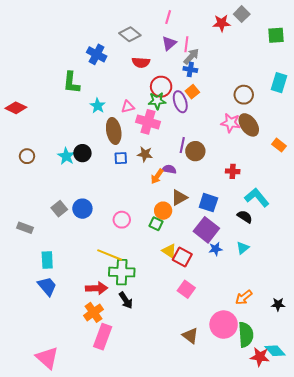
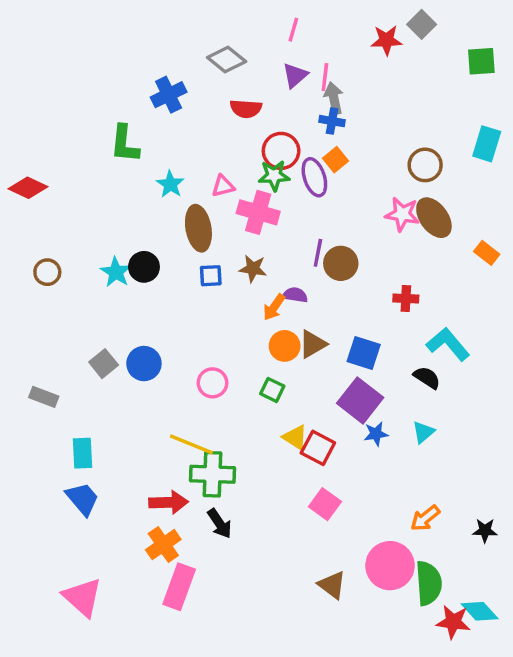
blue cross: (97, 54) -> (169, 95), turned 36
gray arrow: (191, 56) -> (334, 98), turned -54
orange circle: (163, 211) -> (285, 346), moved
pink triangle: (47, 358) -> (82, 597), moved

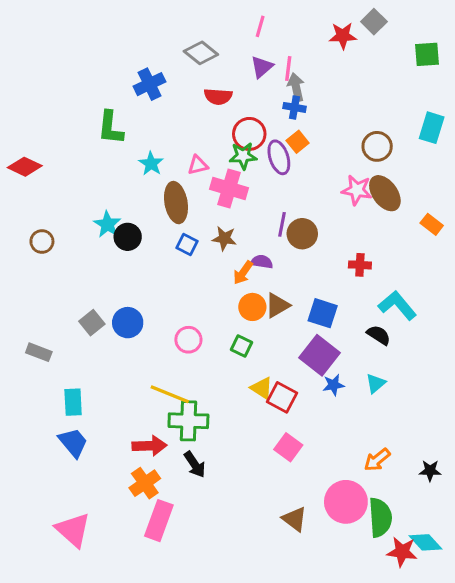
cyan star: (116, 272) -> (107, 224), moved
blue square: (211, 276) -> (187, 245), turned 30

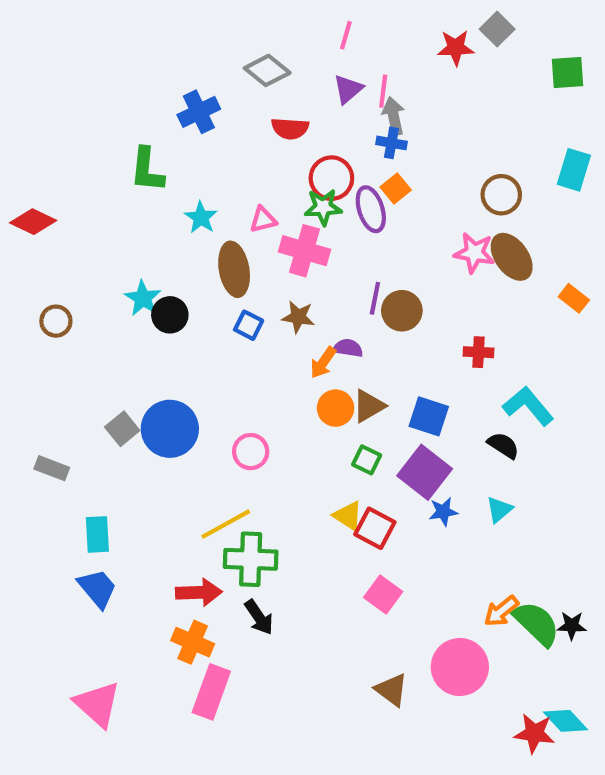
blue circle: (128, 323) -> (170, 429), size x1.4
green square: (241, 346) -> (367, 460), moved
yellow line: (170, 394) -> (226, 524), turned -51
orange cross: (145, 483) -> (193, 642), turned -32
green semicircle: (380, 517) -> (536, 623), moved, turned -42

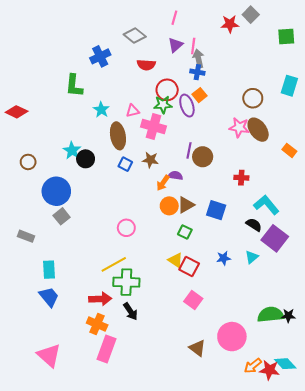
blue circle: (170, 429) -> (56, 191), moved
purple square: (425, 472) -> (275, 238), moved
orange arrow: (501, 611) -> (253, 366), moved
green semicircle: (536, 623) -> (271, 315), turned -50

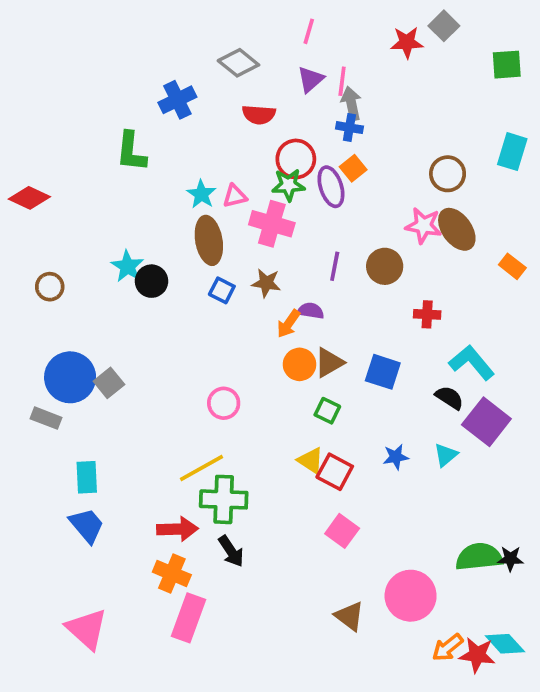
cyan star: (101, 110) -> (201, 194), moved
brown circle: (203, 157) -> (385, 266), moved
blue circle: (56, 191) -> (70, 377), moved

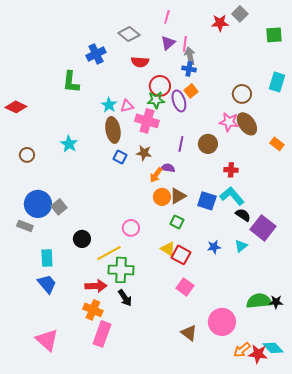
black circle: (152, 281) -> (82, 239), moved
cyan L-shape: (472, 363) -> (232, 196), moved
pink circle: (224, 403) -> (131, 228), moved

